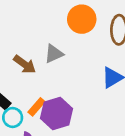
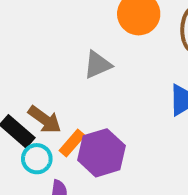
brown arrow: (25, 64) -> (45, 120), moved

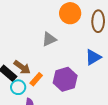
purple hexagon: (101, 153) -> (65, 79), moved

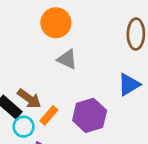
orange circle: (70, 13) -> (56, 23), moved
gray triangle: (49, 39) -> (67, 59), turned 49

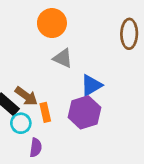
blue triangle: (129, 85) -> (91, 85), moved
orange rectangle: (49, 115) -> (45, 112), turned -54

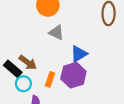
orange rectangle: (45, 112) -> (50, 79), moved, turned 32

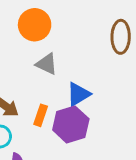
orange rectangle: (50, 79) -> (41, 115), moved

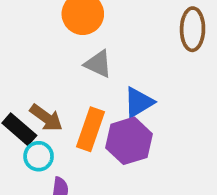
orange rectangle: (41, 115) -> (91, 129), size x1.5

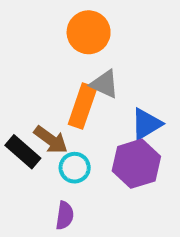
orange rectangle: (91, 129) -> (83, 106), moved
cyan circle: (39, 156) -> (75, 168), moved

